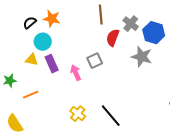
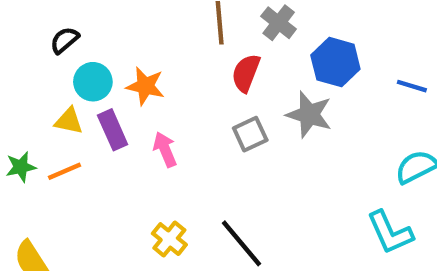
orange star: (52, 19) -> (145, 86), moved
gray cross: (131, 24) -> (279, 23), moved
gray square: (95, 61) -> (250, 134), moved
orange line: (31, 95) -> (64, 171), moved

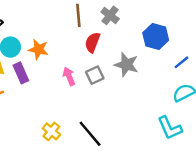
blue hexagon: (335, 62) -> (156, 36), moved
blue line: (412, 86) -> (181, 62), moved, turned -56
pink arrow: (165, 149) -> (69, 76), moved

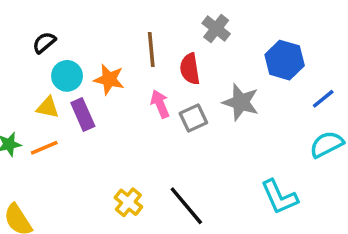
brown line: (78, 15) -> (151, 50), moved
red semicircle: (92, 42) -> (190, 69), turned -30
pink arrow: (69, 76) -> (160, 104), moved
cyan L-shape: (170, 128) -> (279, 197), moved

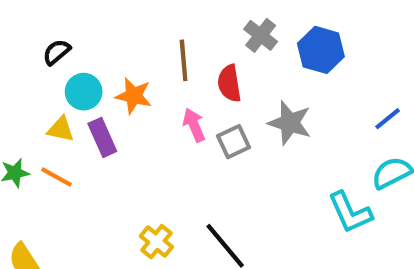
blue hexagon: (285, 60) -> (321, 50), moved
orange line: (44, 148) -> (57, 177), turned 52
cyan L-shape: (279, 197) -> (350, 212), moved

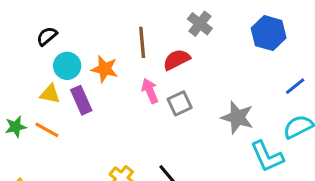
blue hexagon: (321, 50) -> (269, 33), moved
red semicircle: (229, 83) -> (176, 60), turned 72
gray star: (290, 123) -> (237, 117), moved

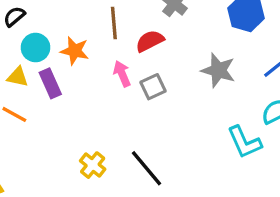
gray star: (237, 117) -> (218, 70), moved

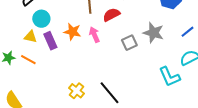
orange star: (75, 51) -> (72, 32), moved
gray square: (153, 87) -> (129, 43), moved

